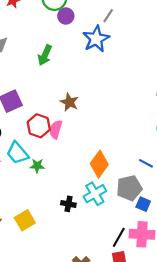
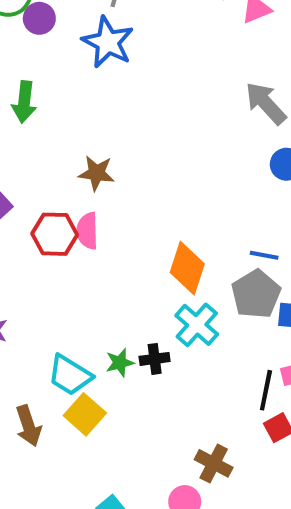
cyan trapezoid: (17, 153) -> (70, 375), moved
blue line: (146, 163) -> (264, 255), moved
green star: (37, 166) -> (120, 363), moved

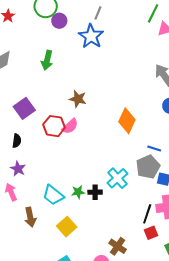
pink semicircle: (87, 231) -> (70, 126), turned -138
orange diamond: (187, 268) -> (127, 121), moved
yellow square: (85, 414) -> (67, 227), moved

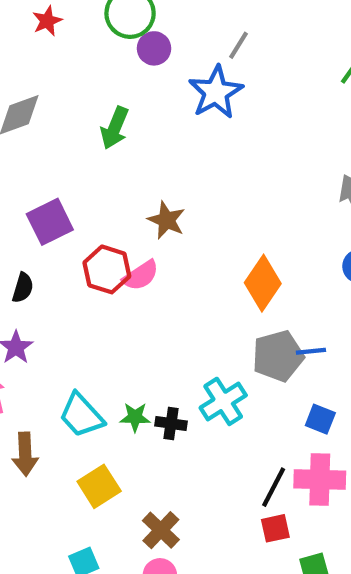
blue line: (154, 149) -> (311, 351), turned -32
gray pentagon: (148, 167) -> (278, 356), moved
brown cross: (118, 246) -> (161, 530), moved

